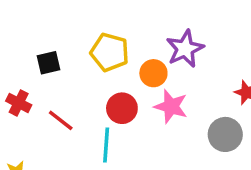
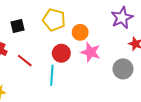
purple star: (185, 49) -> (122, 18), moved

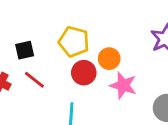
red circle: (61, 53) -> (84, 73), moved
red line: (25, 61) -> (34, 80), moved

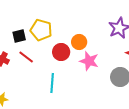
yellow pentagon: (74, 42) -> (41, 30), moved

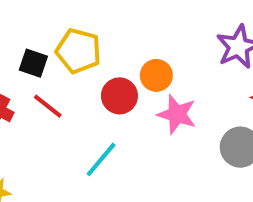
black square: (19, 36) -> (33, 63), turned 32
cyan line: (52, 83) -> (101, 159), turned 36

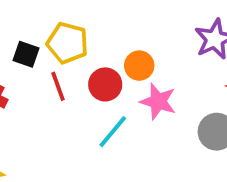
red line: (48, 106) -> (58, 86), moved, turned 32
cyan line: (101, 159) -> (113, 132), moved

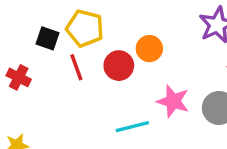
pink star: (158, 101) -> (173, 101), moved
cyan line: (113, 132) -> (132, 127), moved, turned 36

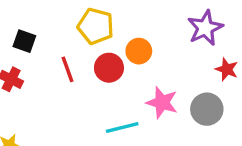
yellow pentagon: (85, 28) -> (96, 26), moved
black square: (48, 38) -> (24, 41), moved

